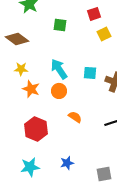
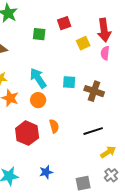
red square: (94, 14) -> (64, 23), moved
orange semicircle: (75, 117) -> (54, 126), turned 40
red hexagon: (36, 129) -> (27, 133), moved

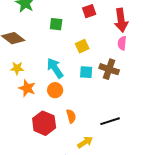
red square: (64, 23) -> (89, 11), moved
yellow square: (83, 43) -> (82, 46), moved
brown cross: (94, 91) -> (109, 69), moved
yellow arrow: (108, 152) -> (85, 142), moved

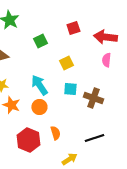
red arrow: (121, 20) -> (105, 37), turned 105
green square: (56, 24) -> (40, 41), turned -32
brown cross: (109, 69) -> (93, 98), moved

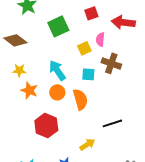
green square: (40, 41) -> (58, 26), size x1.5
pink semicircle: (106, 60) -> (100, 39), moved
brown cross: (93, 98) -> (111, 63), moved
orange semicircle: (55, 133) -> (80, 99), moved, size x1.5

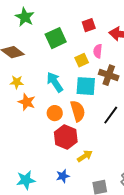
cyan square: (88, 74) -> (86, 86), size x1.5
orange circle: (57, 92) -> (55, 113), moved
black line: (112, 123) -> (111, 115), moved, turned -36
red hexagon: (46, 125) -> (66, 137), moved

